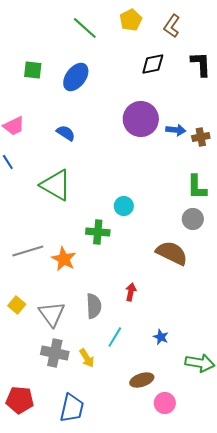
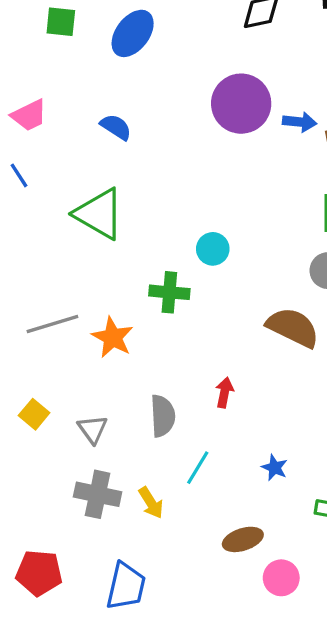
gray triangle: (52, 314) -> (93, 429), size x0.7

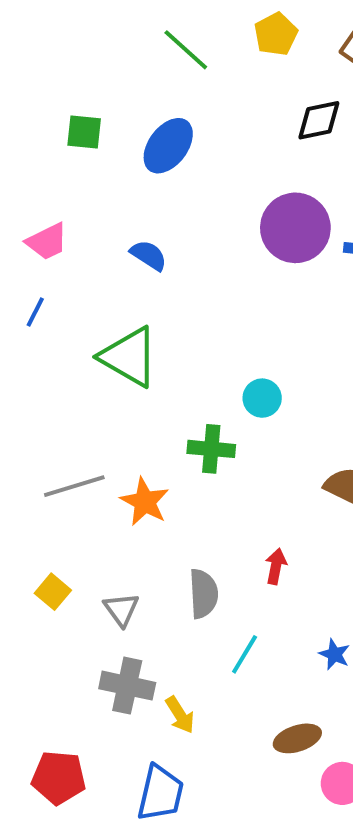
blue line: (19, 175) -> (35, 312), turned 60
yellow arrow: (151, 503) -> (180, 715), moved

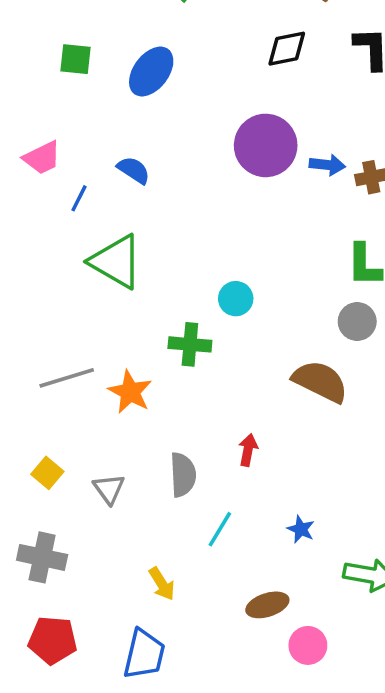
blue line: (35, 312) -> (79, 198), moved
gray cross: (127, 686) -> (42, 557), moved

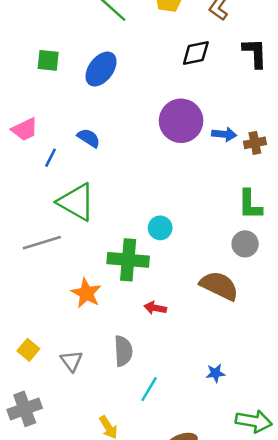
green cross: (190, 344) -> (128, 260), size x1.4
gray line: (67, 378) -> (42, 243), moved
red arrow: (248, 450) -> (155, 308), moved, turned -90
blue star: (301, 529) -> (216, 373), moved, turned -30
gray cross: (42, 557) -> (25, 409), turned -32

